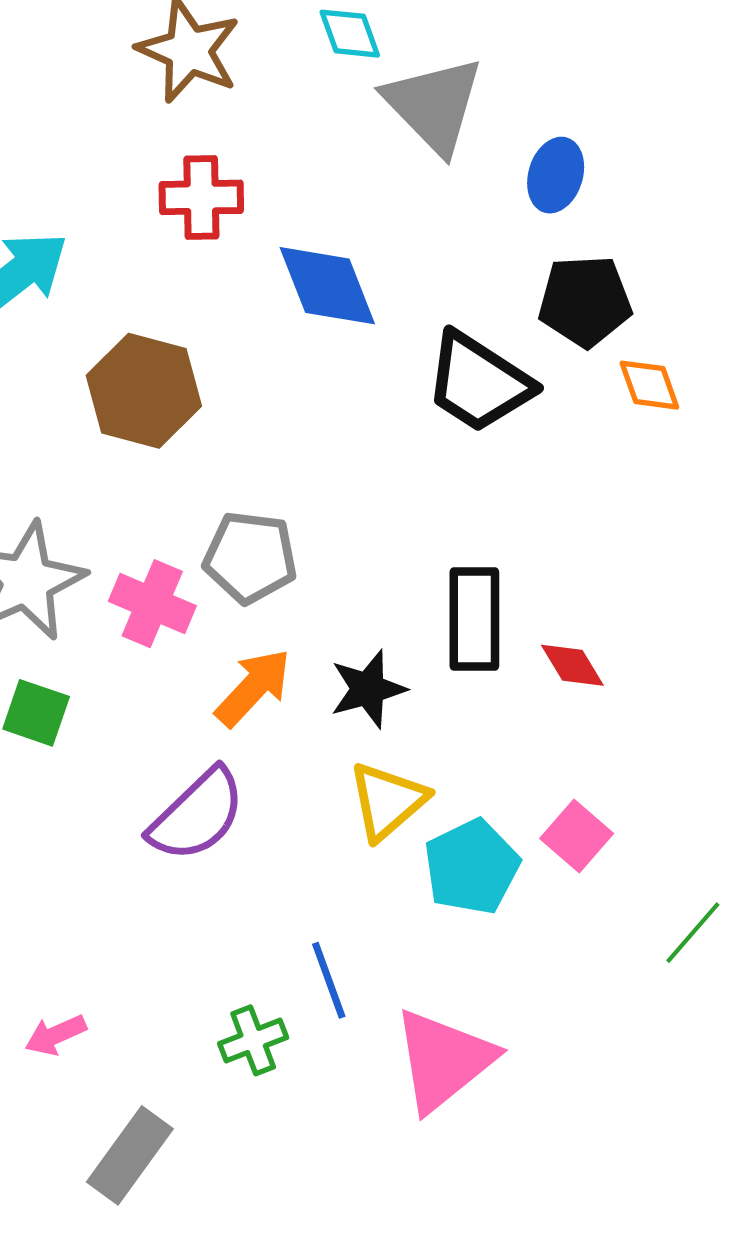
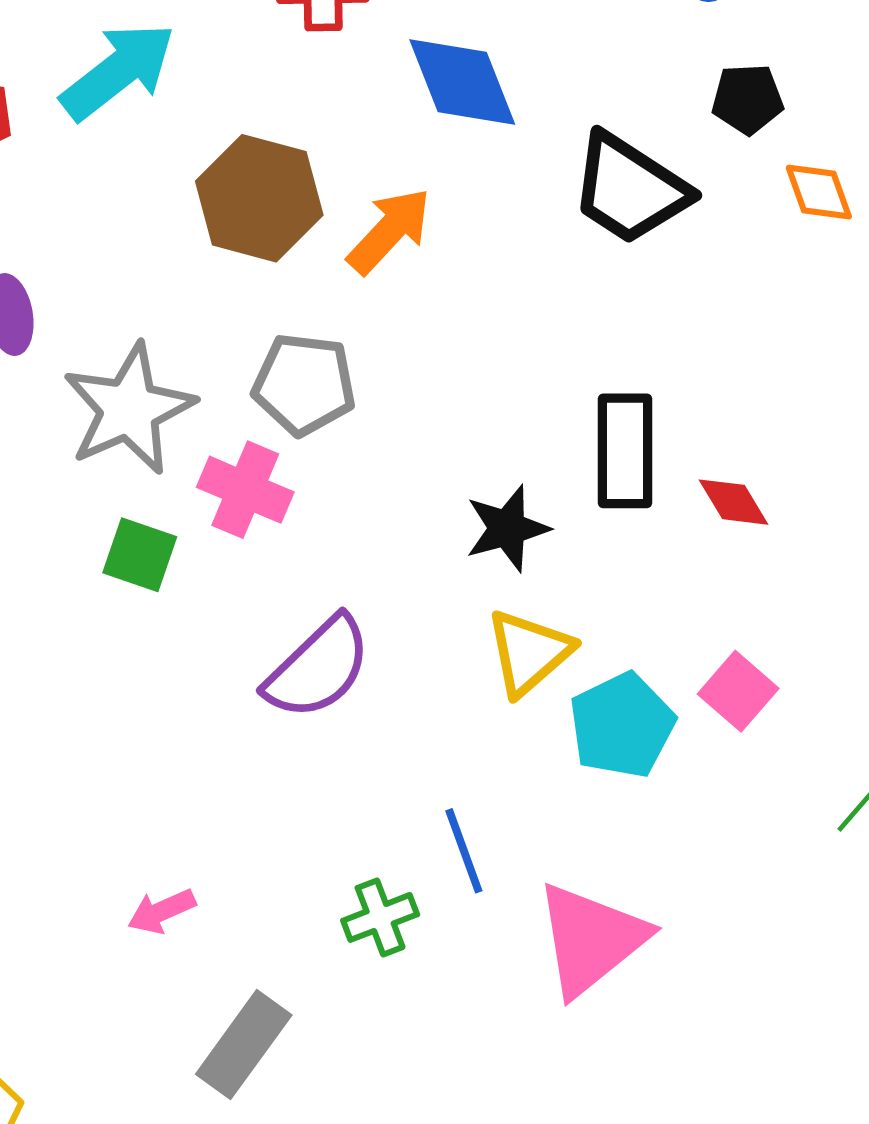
black pentagon: (585, 301) -> (747, 99), size x0.7
gray pentagon: (250, 557) -> (304, 384), moved
pink cross: (152, 604) -> (245, 490), moved
orange arrow: (253, 688) -> (389, 231), moved

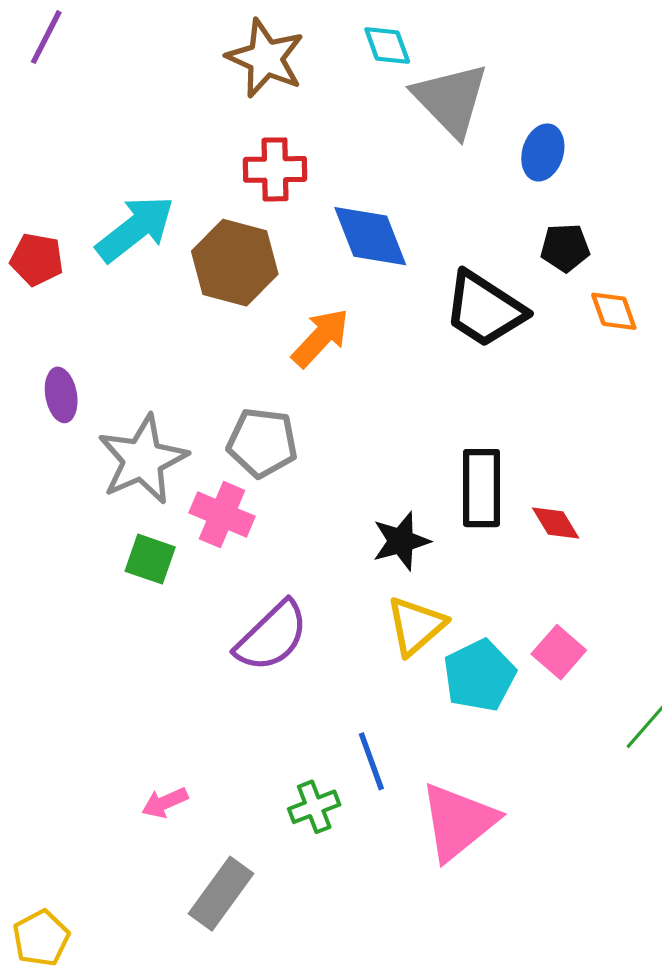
brown hexagon: (259, 198) -> (235, 263), moved

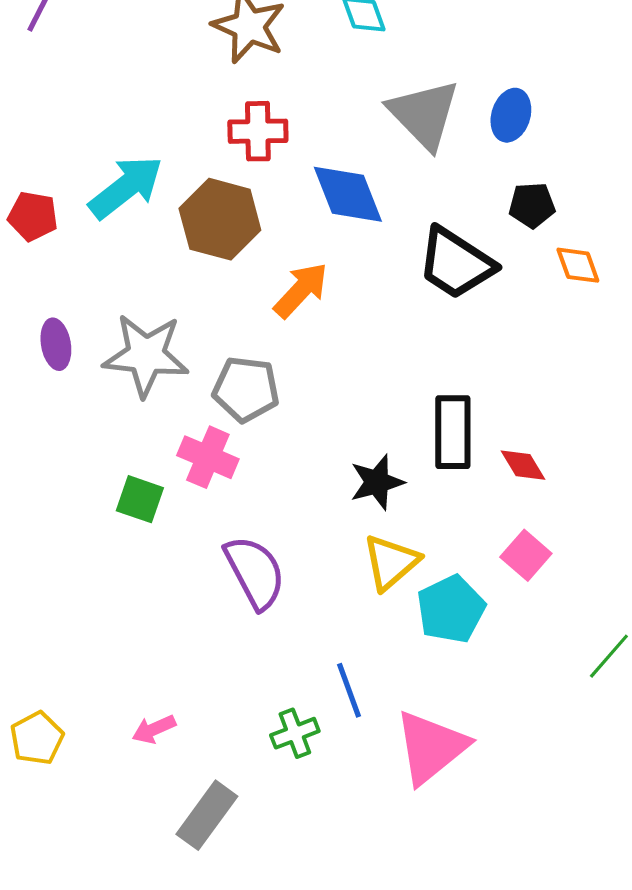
gray triangle: (451, 100) -> (424, 114), moved
gray star: (143, 460) -> (146, 355), moved, turned 30
purple semicircle: (272, 636) -> (255, 572), turned -74
pink square: (559, 652) -> (526, 555), moved
yellow pentagon: (41, 938) -> (37, 738), moved

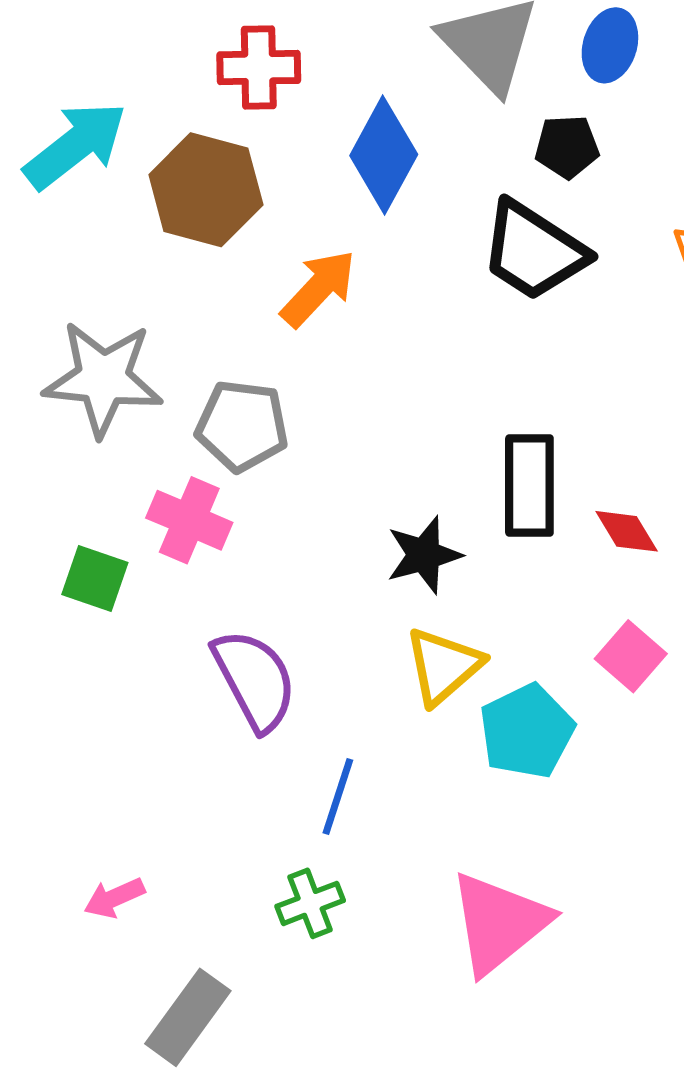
blue diamond: (348, 194) -> (384, 155), turned 50
black pentagon: (532, 205) -> (567, 147), moved
blue line: (349, 690) -> (338, 797), moved, turned 38

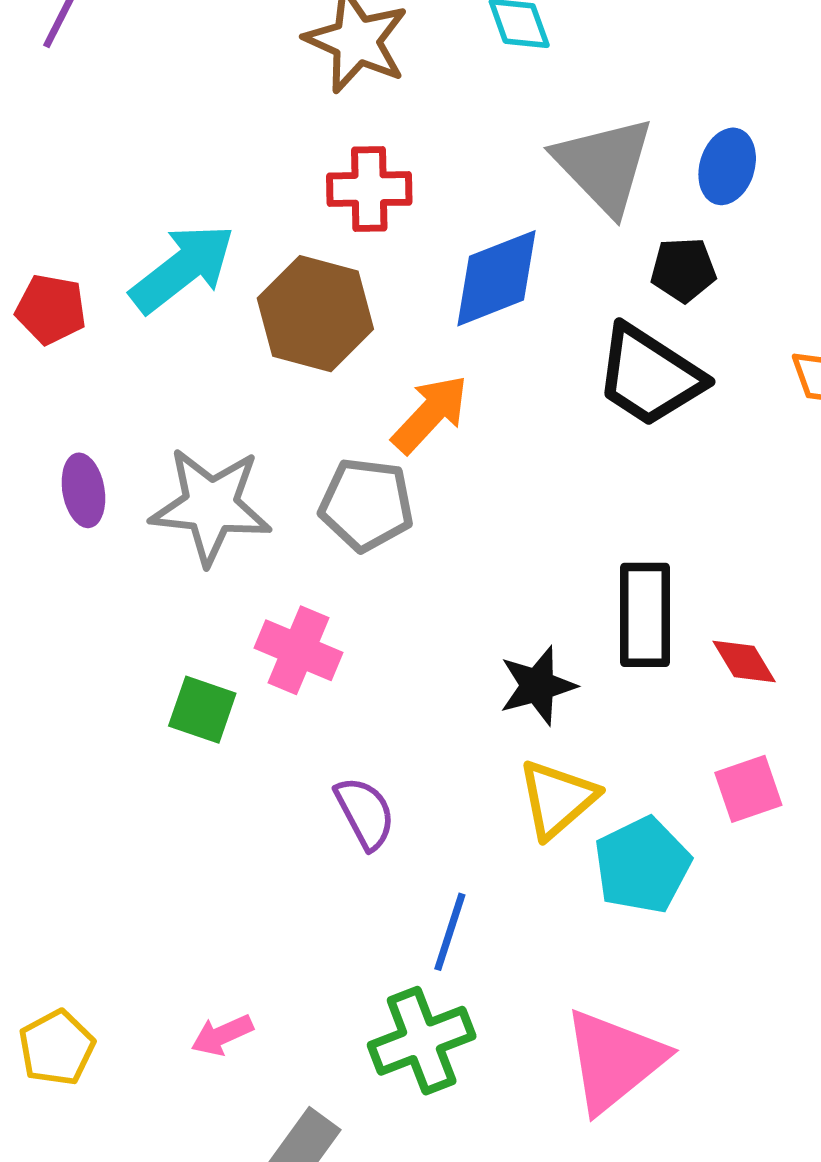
blue diamond: (384, 155) -> (497, 278), turned 40
gray pentagon: (242, 426) -> (366, 505), moved
pink square: (631, 656) -> (748, 789), turned 30
purple semicircle: (255, 680) -> (365, 813), size x0.7
green cross: (310, 903) -> (422, 1041), size x1.5

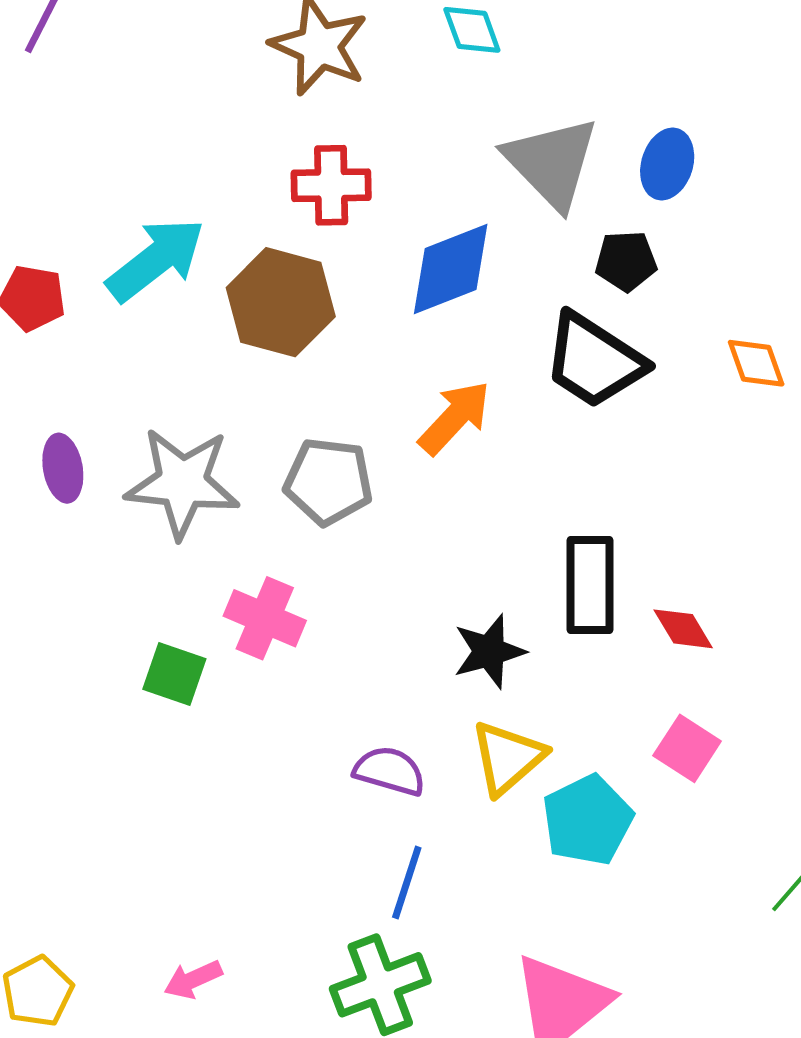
orange arrow: (430, 414) -> (455, 418), moved
pink square: (748, 789) -> (687, 748), turned -38
purple semicircle: (365, 813) -> (390, 771), moved, turned -46

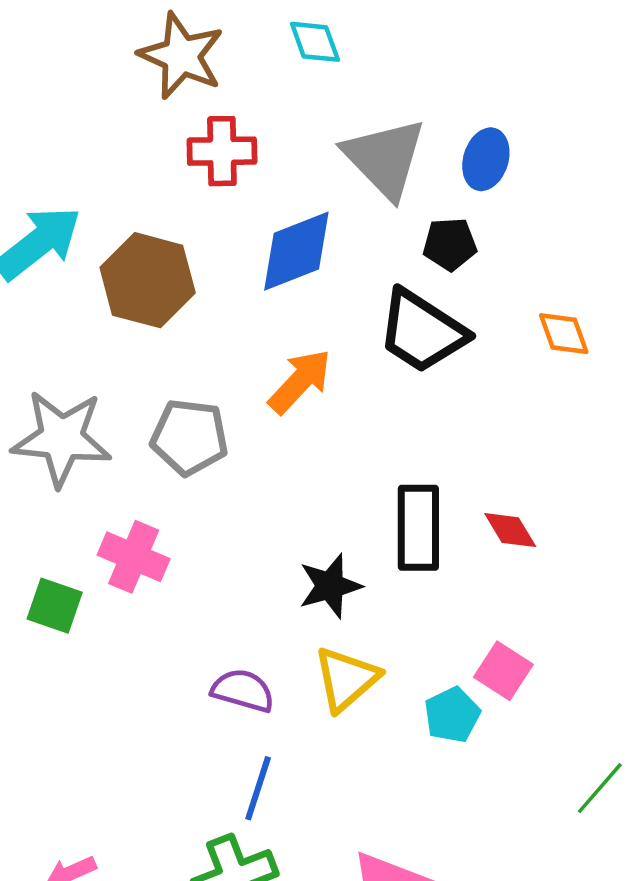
red cross: (331, 185) -> (222, 151), moved
red diamond: (683, 629) -> (510, 530), moved
cyan pentagon: (587, 820) -> (452, 715), moved, size x0.7

